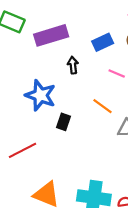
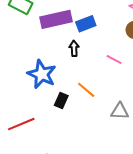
blue rectangle: (103, 42) -> (86, 24), moved
orange line: (102, 106) -> (86, 90), moved

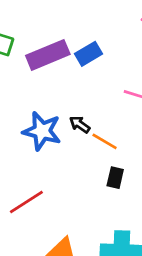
black arrow: (74, 48) -> (80, 125), moved, turned -42
black rectangle: (61, 100) -> (115, 178), moved

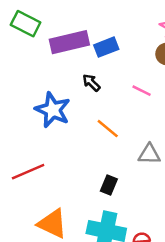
black arrow: (80, 125) -> (91, 83), moved
black rectangle: (115, 178) -> (109, 185), moved

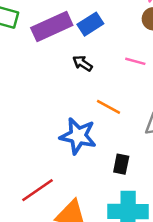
blue star: (53, 110) -> (78, 136), moved
red line: (28, 172) -> (38, 190), moved

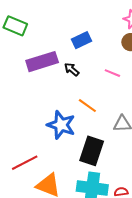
purple rectangle: (52, 26) -> (42, 62), moved
black rectangle: (121, 164) -> (92, 151), size x1.8

